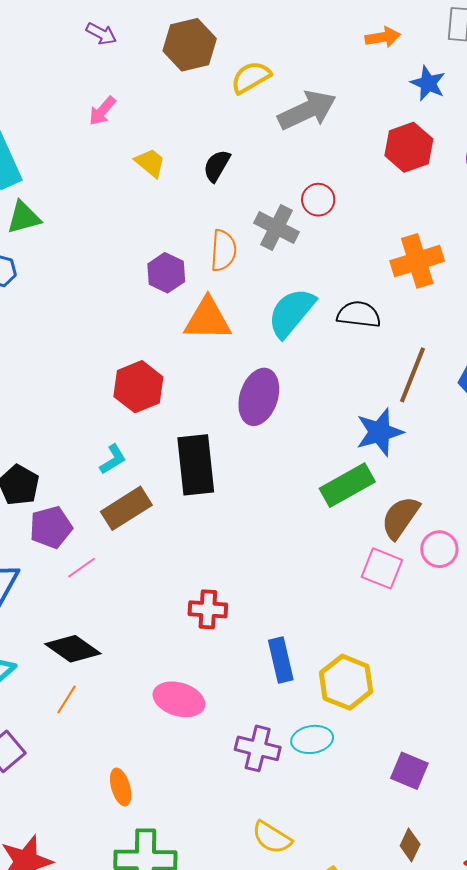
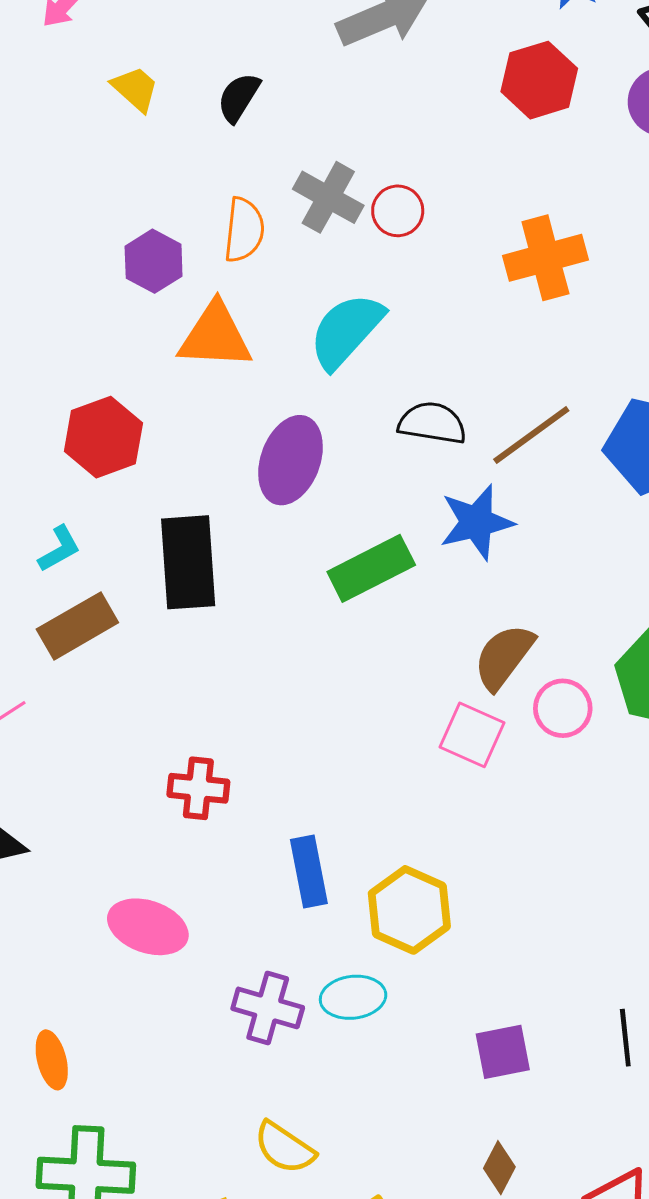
red circle: (318, 200) -> (398, 211), moved
black semicircle: (359, 314) -> (432, 423), moved
brown line: (412, 375) -> (531, 435), turned 30
green rectangle: (347, 485) -> (371, 568), moved
purple square: (409, 771) -> (503, 1052), turned -36

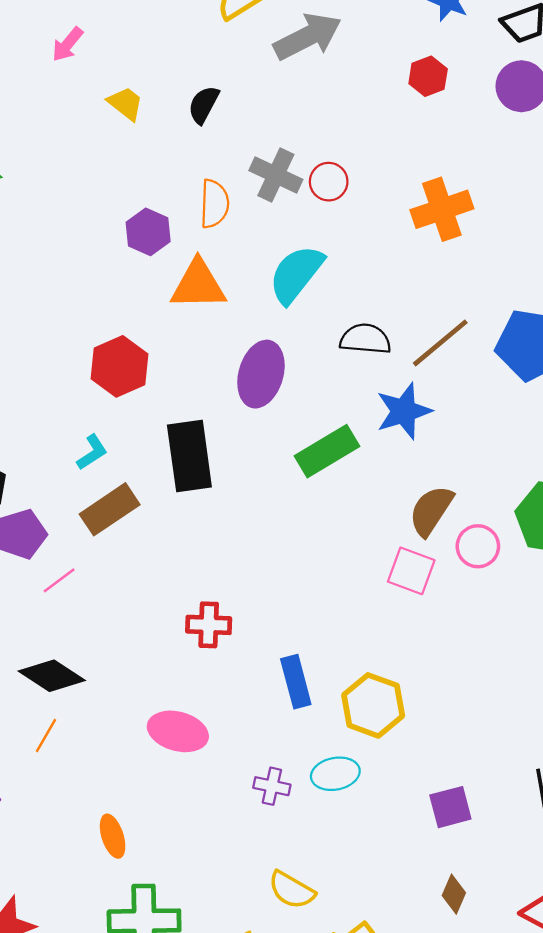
red hexagon: (539, 80) -> (428, 76), size x0.7
purple cross: (268, 1008) -> (272, 786), size x0.7

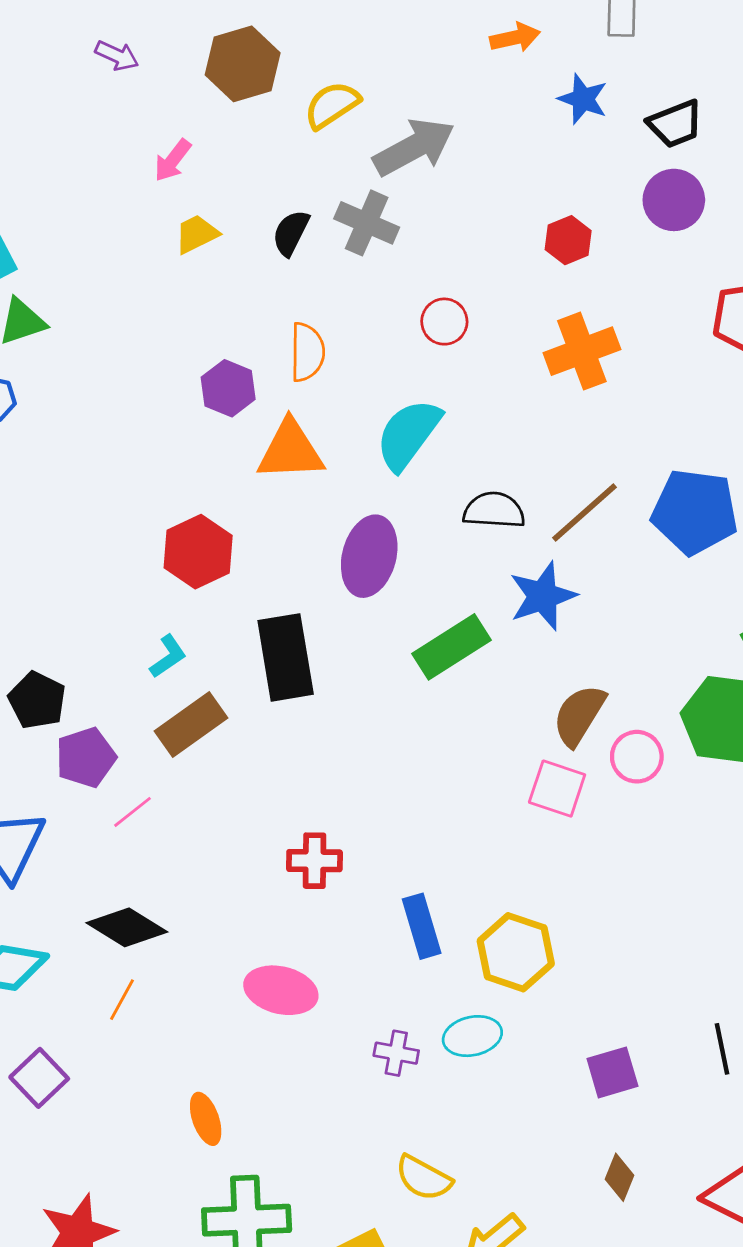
pink arrow: (68, 44) -> (173, 160), moved
red hexagon: (428, 76) -> (568, 240), moved
yellow trapezoid: (125, 103) -> (197, 234), turned -63
gray cross: (276, 175) -> (367, 223), moved

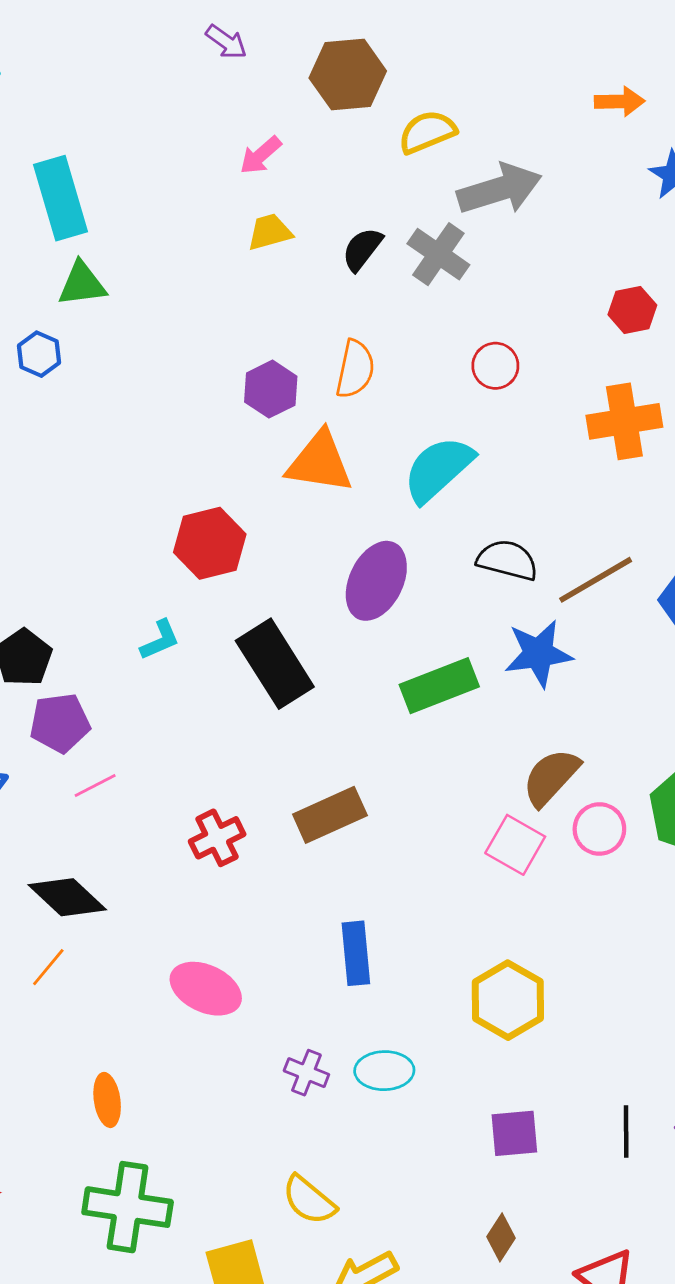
black rectangle: (286, 657) -> (275, 664), turned -34
brown rectangle: (191, 724) -> (330, 815), moved
red cross: (314, 861) -> (217, 838), moved, turned -38
yellow hexagon: (516, 952) -> (508, 1000), moved

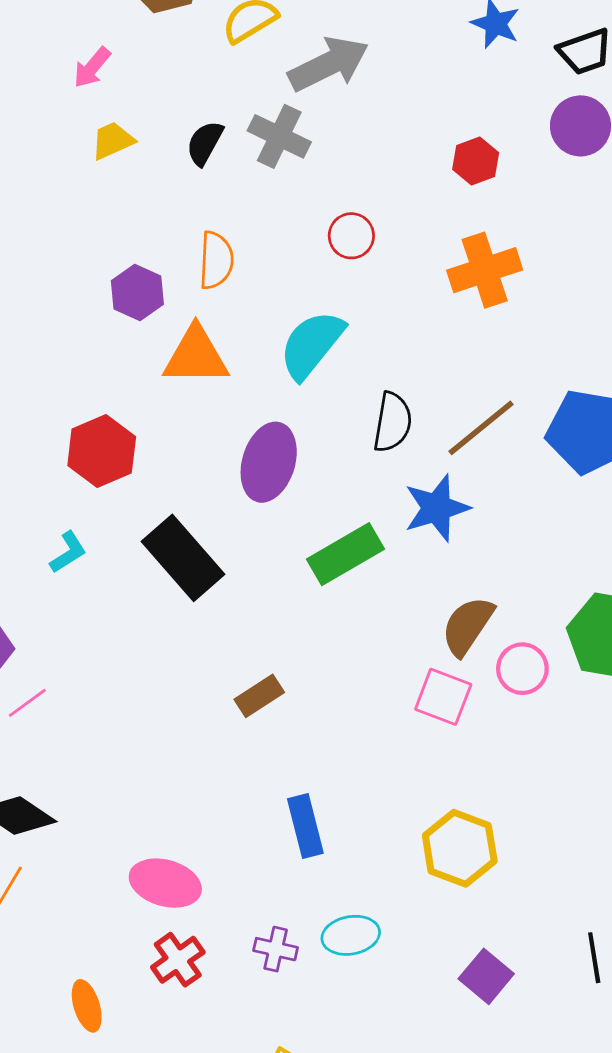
black semicircle: (507, 560) -> (393, 422), turned 94
brown rectangle: (330, 815) -> (259, 696), size x0.7
red cross: (217, 838) -> (178, 960), moved
purple square: (514, 1133) -> (486, 976), turned -36

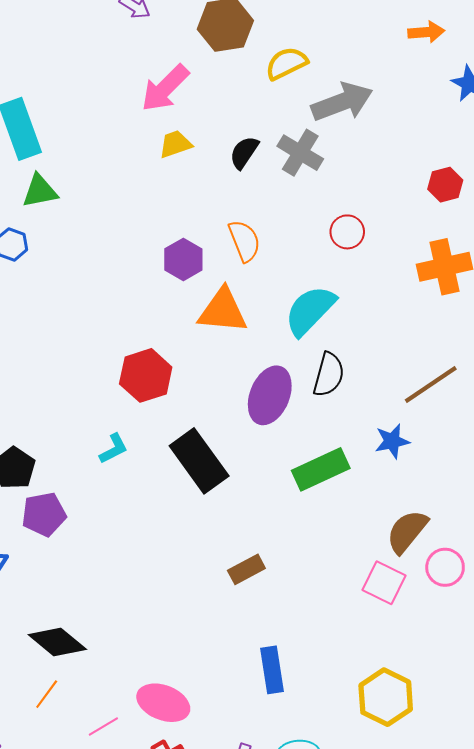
pink arrow: (92, 68) -> (165, 88), size x1.6
orange semicircle: (216, 260) -> (244, 241), turned -30
black semicircle: (393, 422) -> (329, 375), moved
blue star: (437, 508) -> (392, 441), size x0.7
pink line: (27, 703) -> (103, 727), moved

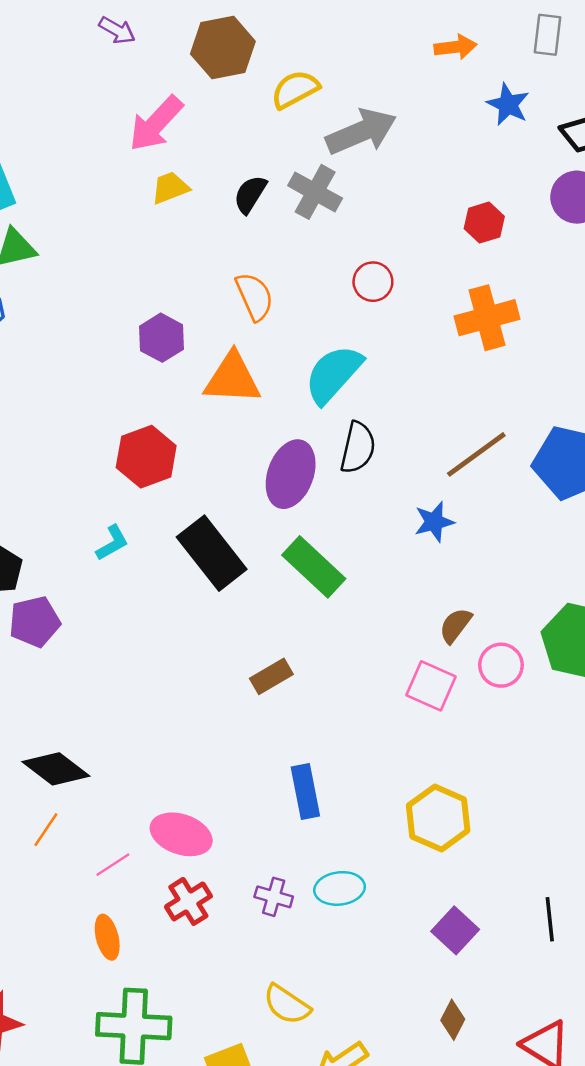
purple hexagon: (183, 259) -> (161, 338), moved
green rectangle: (321, 469) -> (314, 567), moved, turned 70
brown semicircle: (407, 531) -> (455, 625), size x0.7

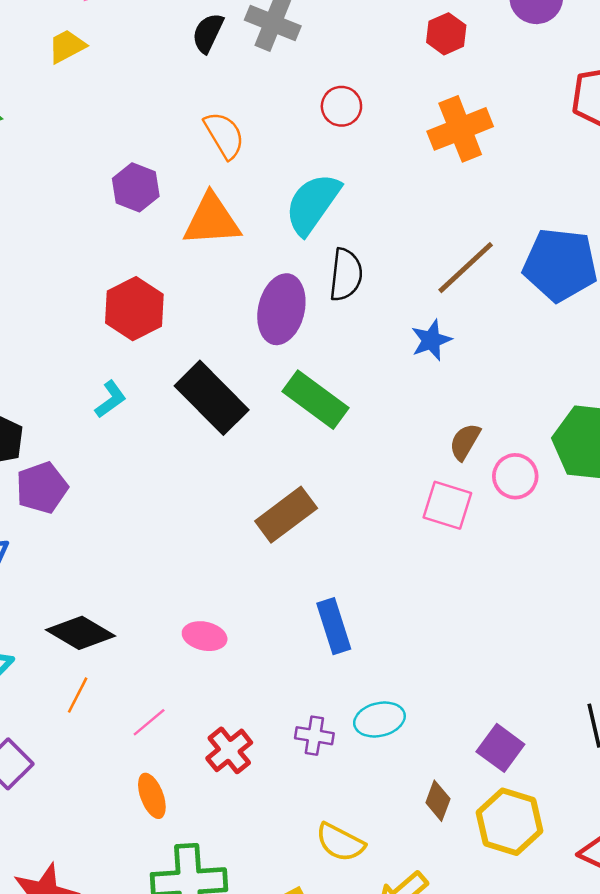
yellow trapezoid: (170, 188) -> (67, 46), moved
brown rectangle: (271, 676) -> (286, 515), size x1.4
yellow hexagon: (438, 818) -> (509, 822), moved
pink ellipse: (181, 834) -> (205, 636), moved, size x0.7
brown diamond: (453, 1020) -> (438, 801), moved

